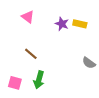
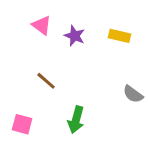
purple star: (62, 24) -> (75, 36), moved
green arrow: (39, 80) -> (76, 120), moved

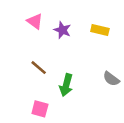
green arrow: (76, 120) -> (66, 85), moved
pink square: (22, 124) -> (40, 109), moved

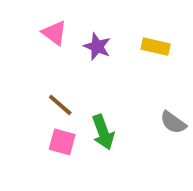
green arrow: (66, 85) -> (103, 132), turned -35
pink square: (40, 109) -> (62, 142), moved

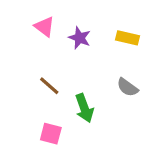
gray semicircle: (173, 122) -> (127, 87), moved
pink square: (62, 142) -> (51, 134), moved

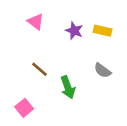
purple star: (80, 38) -> (74, 31), moved
pink square: (51, 134) -> (24, 108), moved, turned 36

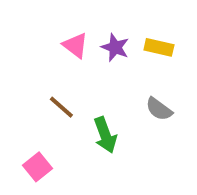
pink triangle: (36, 22) -> (75, 45), moved

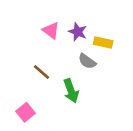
yellow rectangle: (159, 47) -> (103, 43), moved
gray semicircle: (159, 109) -> (87, 61), moved

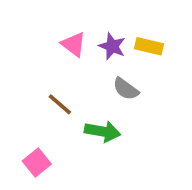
yellow rectangle: (103, 43) -> (149, 46), moved
green arrow: (71, 91) -> (103, 131), turned -60

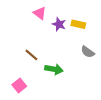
pink triangle: (73, 44) -> (40, 13), moved
gray semicircle: (126, 89) -> (88, 52), moved

